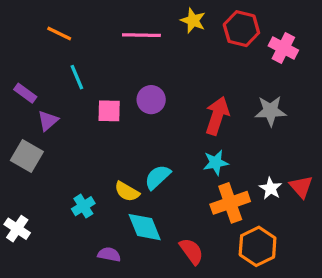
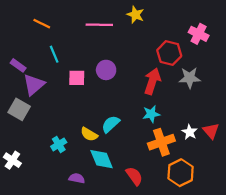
red hexagon: (241, 29) -> (169, 53), moved
purple triangle: (48, 121) -> (34, 85), size x1.5

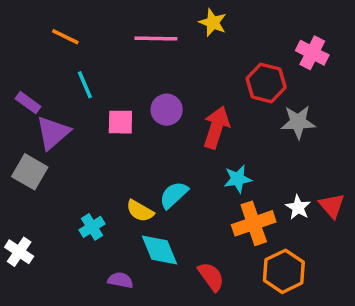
red arrow: (152, 81) -> (216, 127), moved

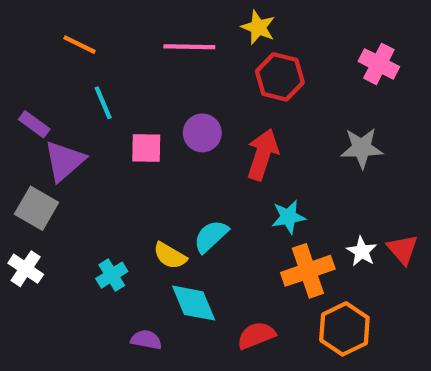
red hexagon: (266, 83) -> (280, 77), moved
white cross: (19, 252) -> (26, 269), moved
red semicircle: (211, 277) -> (256, 335), turned -76

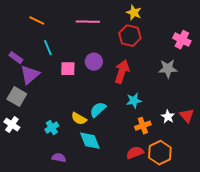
yellow star: (258, 27) -> (134, 13), moved
pink cross: (379, 64) -> (182, 40), moved
orange cross: (308, 271) -> (143, 126), size x0.7
red semicircle: (256, 335) -> (135, 153), moved
purple semicircle: (146, 340) -> (59, 158), moved

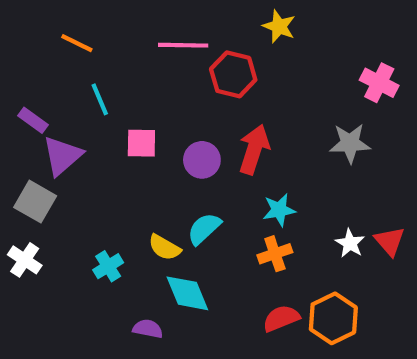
red hexagon: (130, 36) -> (233, 74), moved
purple circle: (94, 62) -> (202, 160), moved
orange cross: (143, 126) -> (275, 254), moved
purple semicircle: (59, 158) -> (148, 329), moved

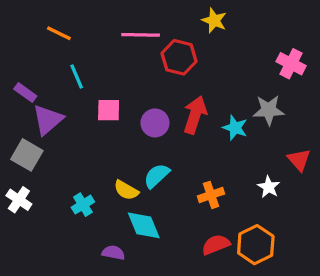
cyan star: (279, 210) -> (235, 128), moved, turned 30
red triangle: (390, 241) -> (299, 160), moved

